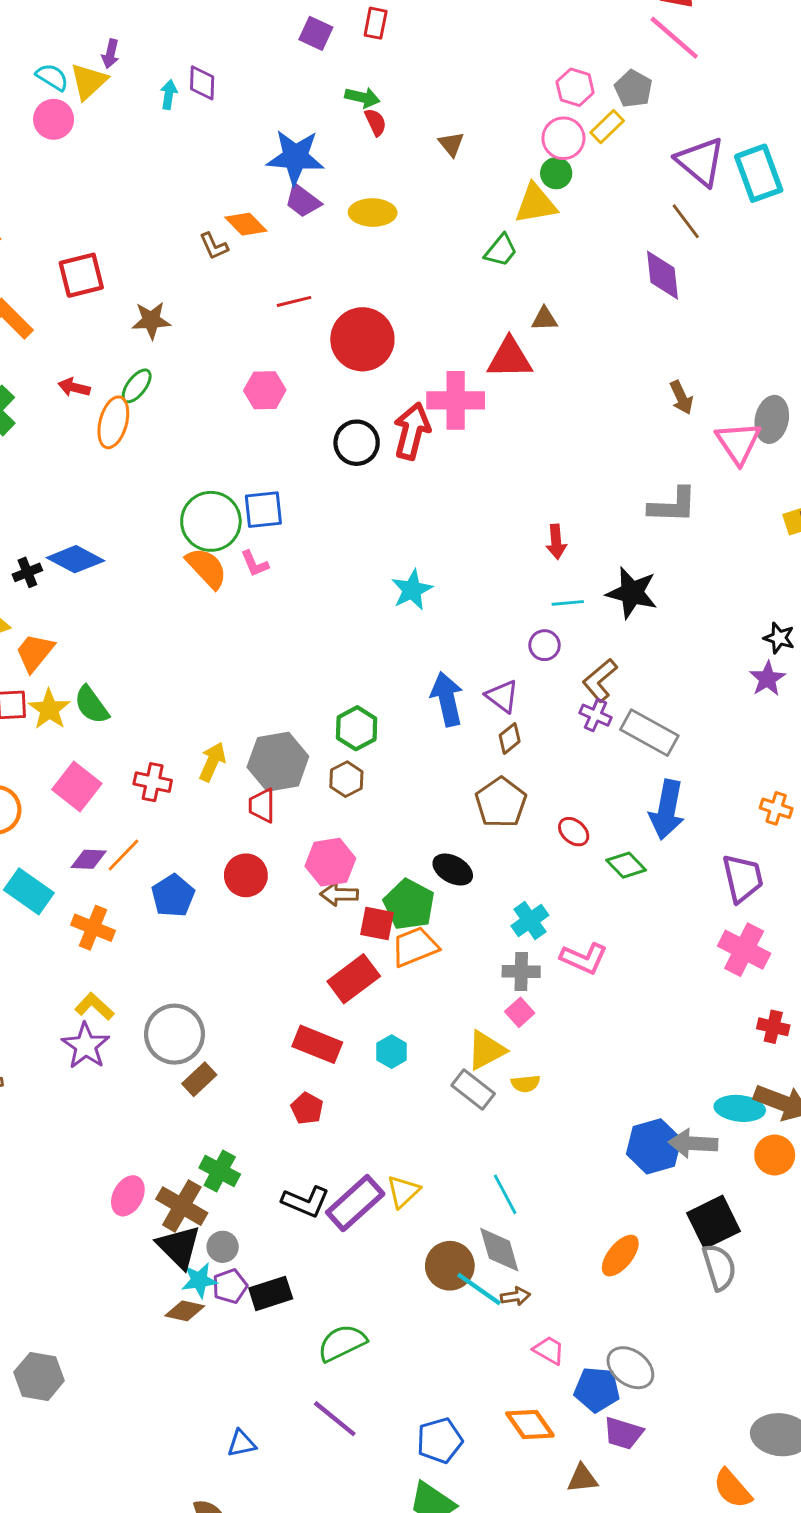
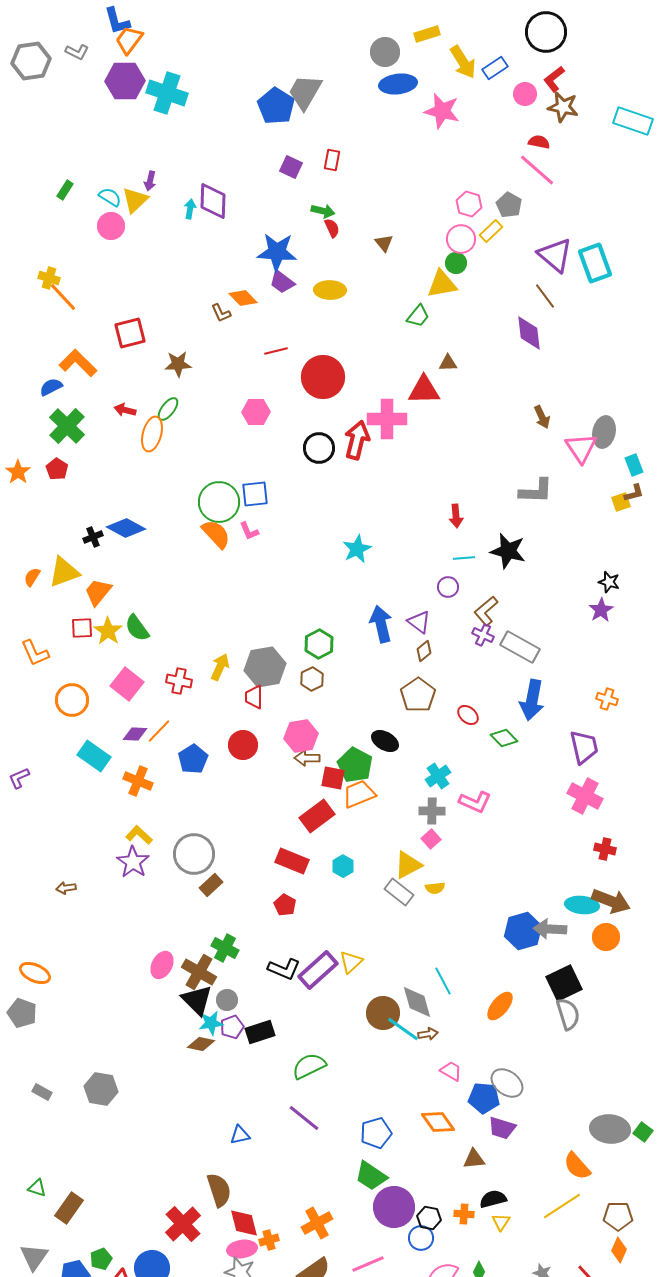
purple diamond: (202, 83) -> (213, 201), size x1.5
cyan line: (505, 1194) -> (443, 981), moved

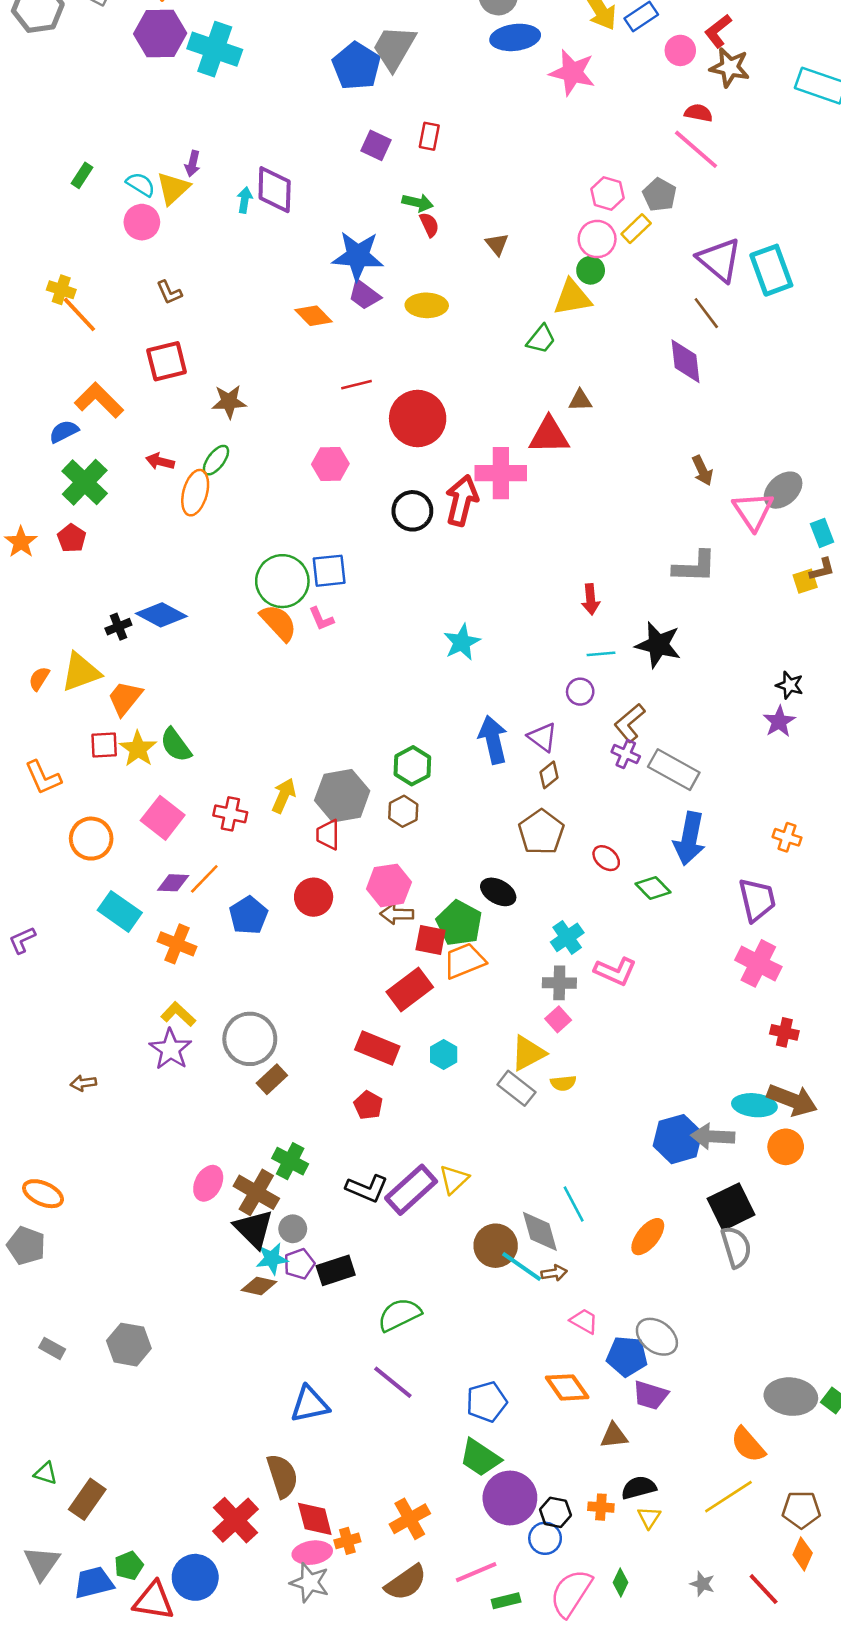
brown L-shape: (221, 313) -> (169, 292), moved
gray ellipse: (604, 432) -> (783, 490), turned 36
blue triangle: (240, 1135) -> (310, 1404), size x1.5

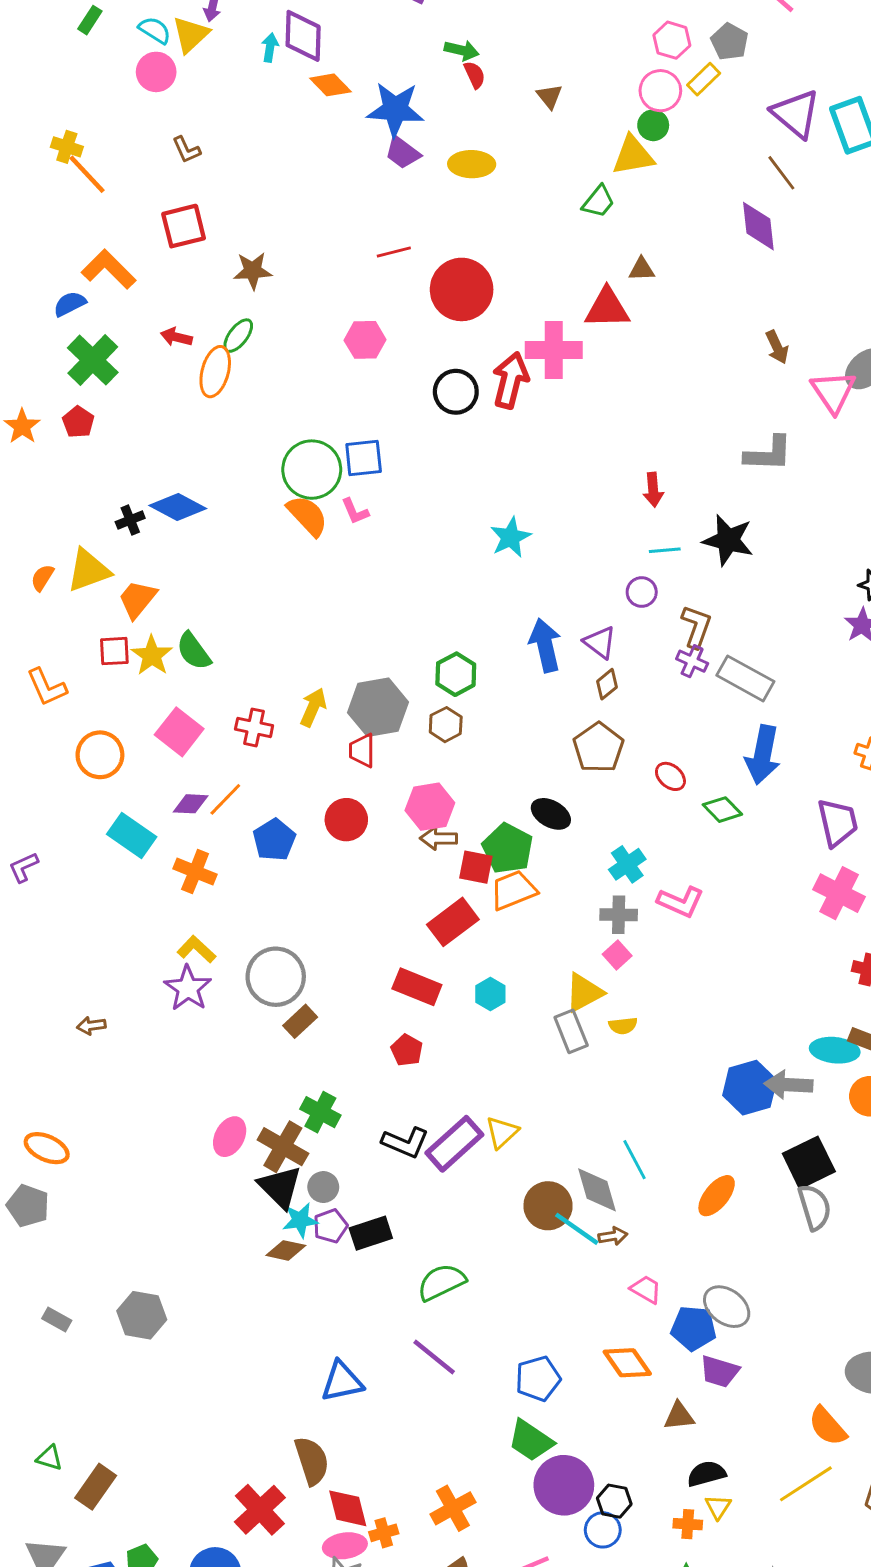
orange diamond: (314, 316) -> (330, 85), moved
brown L-shape: (630, 723) -> (696, 627), turned 150
gray rectangle: (516, 1088) -> (571, 1031), turned 30
orange cross: (601, 1507) -> (688, 1524), moved

